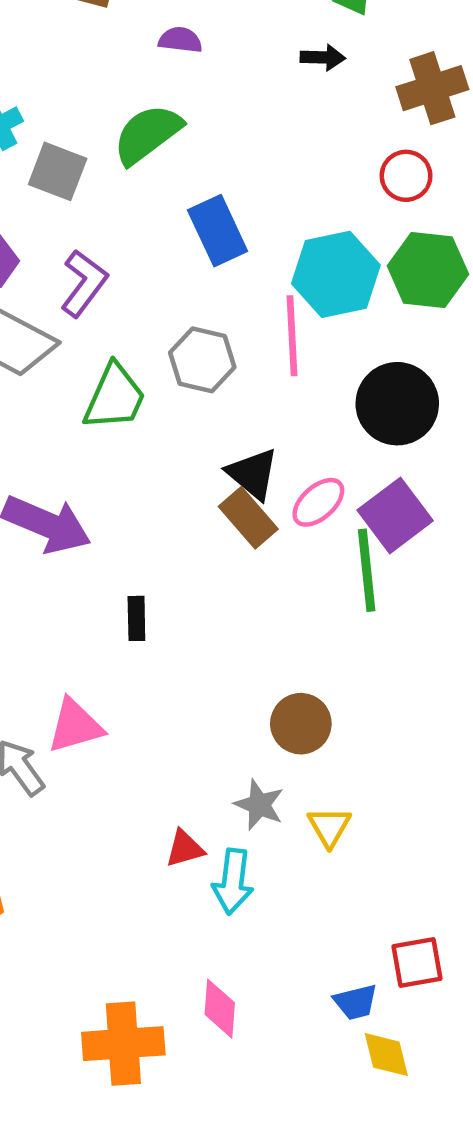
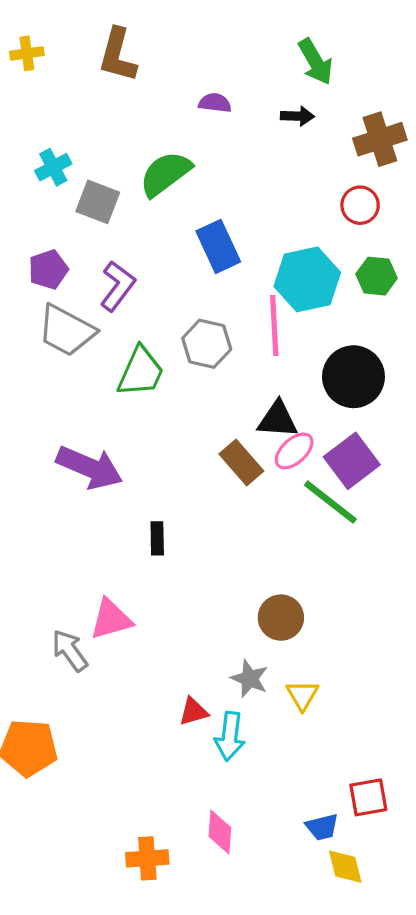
purple semicircle: (180, 40) -> (215, 103), moved
green hexagon: (428, 270) -> (377, 276), size x0.7
black triangle: (253, 474) -> (278, 420), moved, turned -36
green line: (367, 570) -> (330, 502), turned -46
orange cross: (123, 1044) -> (147, 858), size x0.7

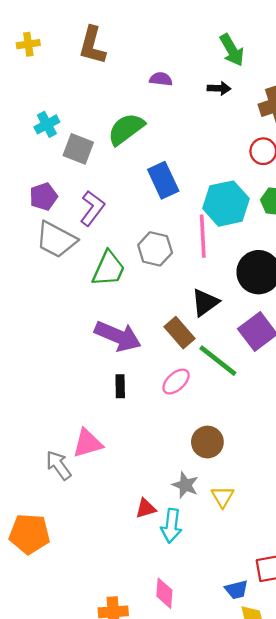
black triangle: (278, 420) -> (205, 302), turned -40
pink ellipse: (294, 451) -> (176, 382), moved
purple arrow: (90, 467) -> (118, 336), moved
green line: (330, 502) -> (218, 361), moved

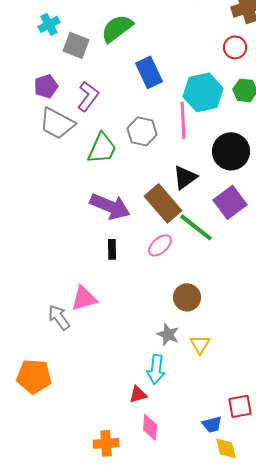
brown rectangle: (180, 333) -> (163, 203), size x1.4
red triangle: (146, 508) -> (138, 394), moved

